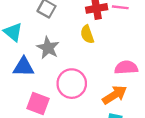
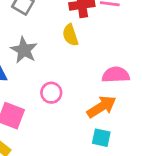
pink circle: (72, 84) -> (51, 93), size x0.6

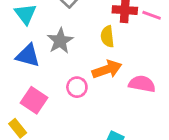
orange arrow: (101, 107) -> (107, 69), moved

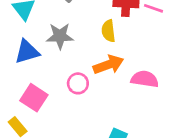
gray star: (60, 41) -> (60, 36), turned 30
blue triangle: (28, 55) -> (27, 52), turned -30

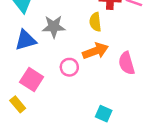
pink semicircle: (145, 79) -> (127, 63), turned -115

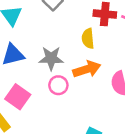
gray star: (54, 27) -> (51, 58), moved

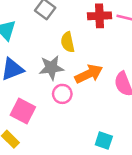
yellow semicircle: (88, 38) -> (68, 42), moved

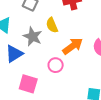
gray star: (51, 68) -> (33, 36), moved, turned -30

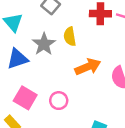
pink circle: (56, 65) -> (59, 101), moved

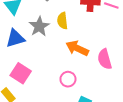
orange arrow: (88, 67) -> (77, 48), turned -135
pink circle: (59, 101) -> (68, 79), moved

